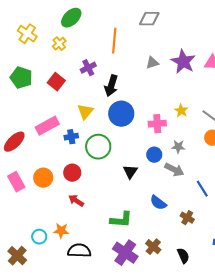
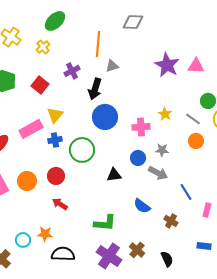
gray triangle: (152, 63) -> (112, 66), moved
yellow triangle: (85, 112) -> (55, 115), moved
black triangle: (130, 172) -> (114, 175), turned 49

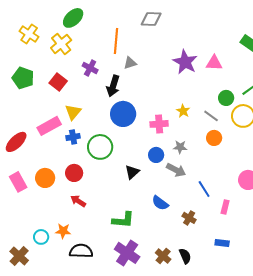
yellow cross: (43, 47) -> (61, 44), size x1.5
purple cross: (72, 71) -> (90, 68), turned -35
black triangle: (114, 175) -> (132, 172), turned -35
brown cross: (137, 250) -> (163, 256), moved

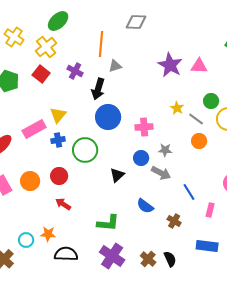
red square: (58, 82) -> (41, 74), moved
yellow star: (183, 111) -> (177, 108), moved
blue rectangle: (222, 243) -> (207, 246), size x1.5

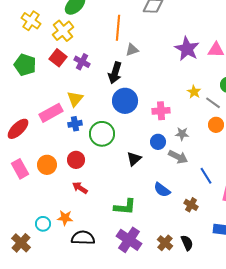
purple cross: (75, 71) -> (82, 62), moved

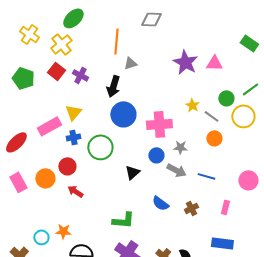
pink cross: (161, 111) -> (159, 124), size x1.4
red circle: (76, 160) -> (67, 166), moved
blue line: (206, 176) -> (206, 176), moved, turned -42
red arrow: (80, 188) -> (75, 191), moved
brown cross: (191, 205) -> (191, 208), moved, turned 32

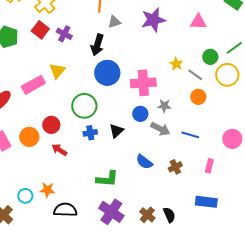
purple star: (185, 62) -> (153, 20), moved, turned 30
blue cross: (73, 137) -> (90, 133), moved

